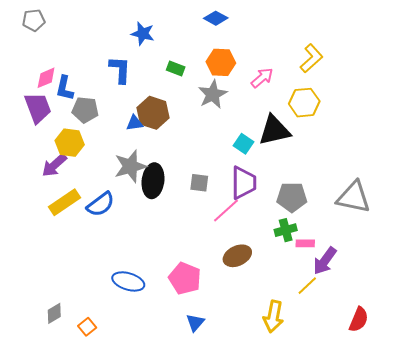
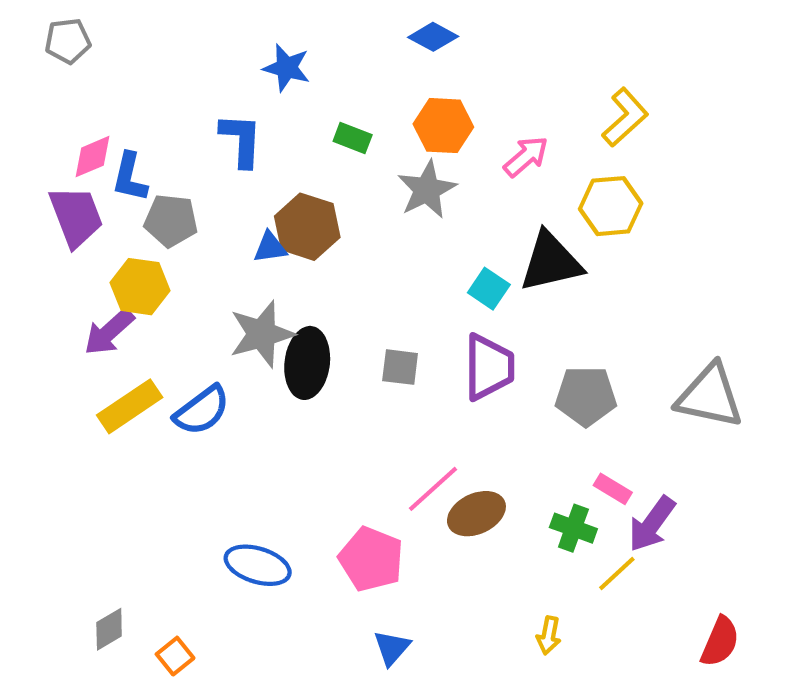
pink line: (226, 211) -> (433, 489), moved
green cross: (286, 230) -> (573, 528), moved, turned 35
pink rectangle: (305, 243) -> (613, 489), turned 30
yellow arrow: (273, 316) -> (549, 635), size x0.6

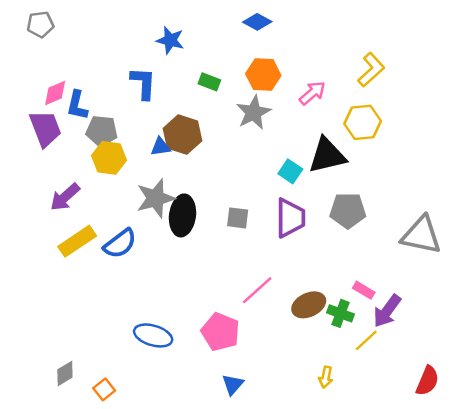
yellow hexagon: (140, 287) -> (109, 158), moved
gray pentagon: (586, 396) -> (348, 211), moved
brown ellipse: (476, 514) -> (309, 305), moved

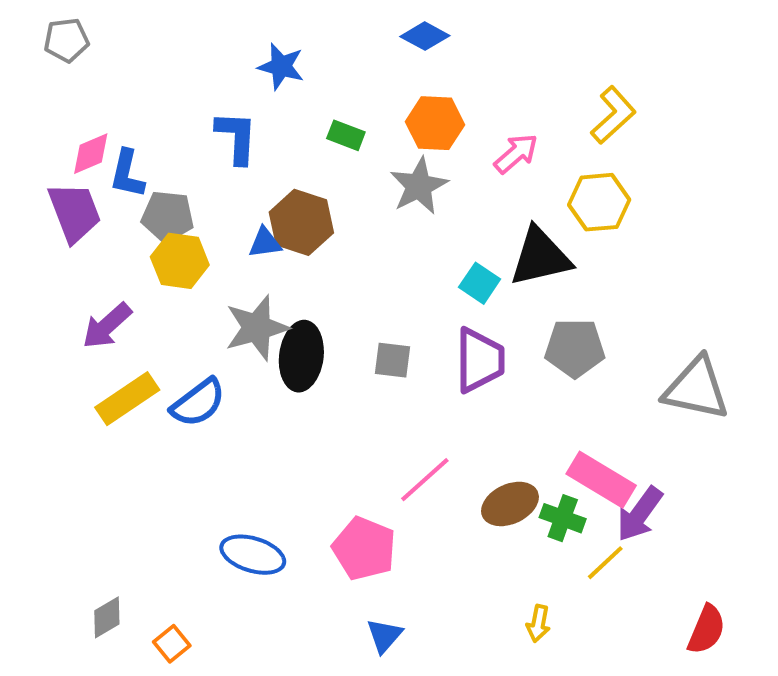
pink rectangle: (364, 290) -> (601, 480), size x1.8

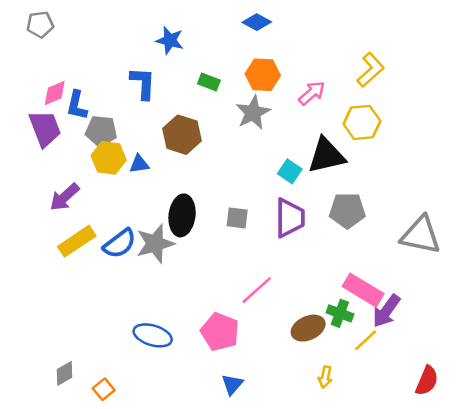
blue triangle: (265, 243) -> (139, 164), moved
gray star: (257, 328) -> (155, 244), moved
brown ellipse: (510, 504) -> (308, 328), moved

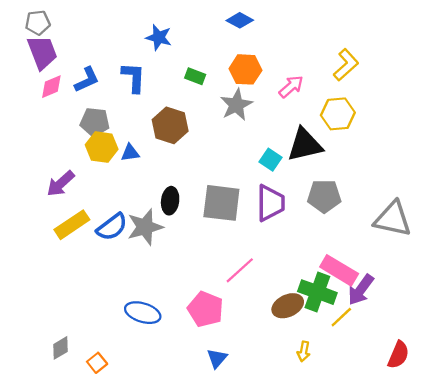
blue L-shape: (77, 105) -> (87, 80), moved, turned -128
purple trapezoid: (45, 129) -> (42, 52), moved
black ellipse: (182, 215) -> (170, 201), size x0.7
gray square: (237, 218) -> (221, 203), size x1.8
green cross: (340, 313) -> (317, 292), size x1.5

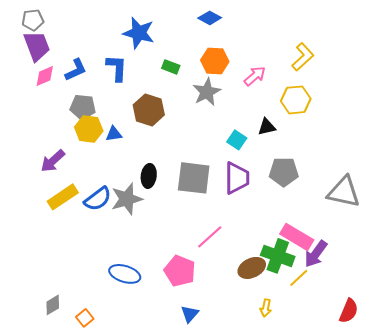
blue star: (159, 37) -> (139, 33), size x1.4
black triangle: (305, 145) -> (267, 127), size x0.6

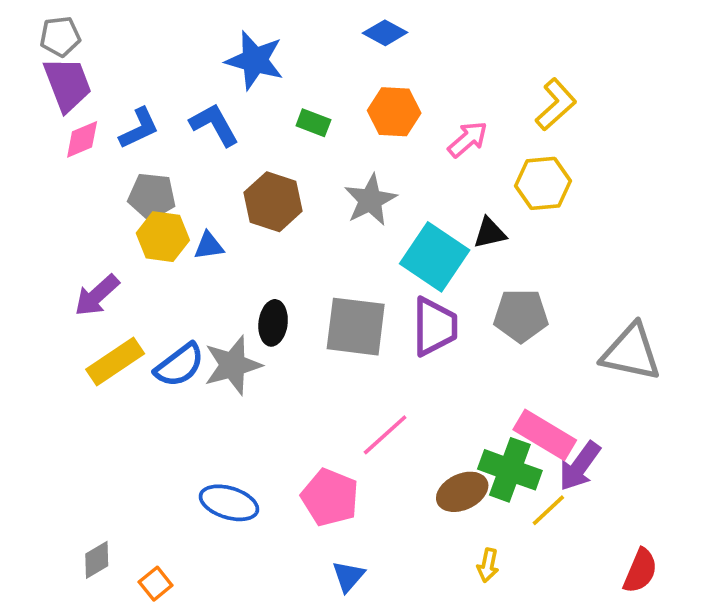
blue L-shape: (117, 68) -> (214, 125), turned -32
gray star: (207, 92) -> (370, 200), moved
cyan square: (237, 140) -> (435, 257), size x1.8

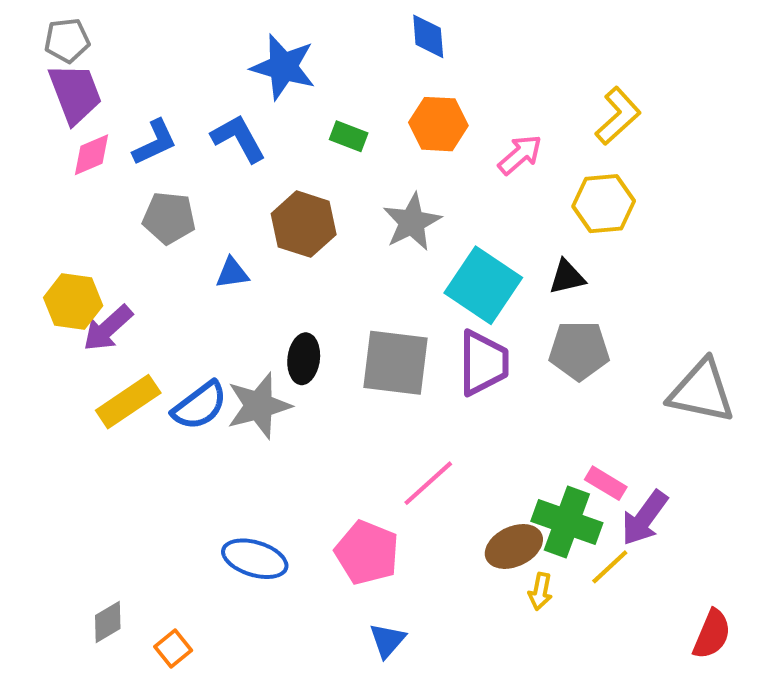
blue diamond: (385, 33) -> (428, 36), turned 57
black triangle: (490, 233) -> (567, 277), moved
yellow hexagon: (163, 237) -> (73, 302), moved
pink rectangle: (545, 435) -> (606, 483), size x0.6
yellow arrow: (488, 565) -> (540, 591), moved

